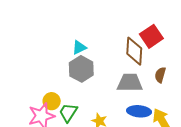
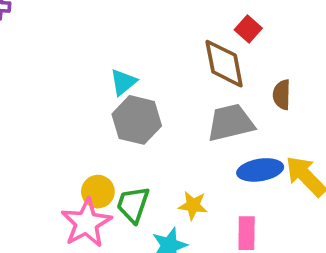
red square: (151, 36) -> (248, 29), size x0.6

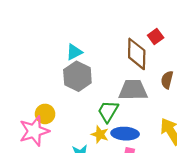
blue ellipse: (260, 170) -> (125, 134), moved
green trapezoid: (133, 205) -> (108, 111), moved

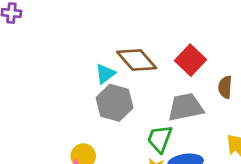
red square: (156, 36) -> (190, 60), moved, size x1.5
brown diamond: (137, 54) -> (137, 60), moved, turned -32

